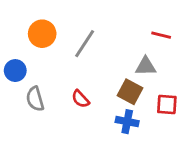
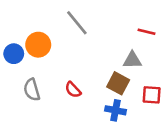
orange circle: (42, 34) -> (38, 45), moved
gray line: (85, 44) -> (77, 23), moved, turned -72
blue circle: (15, 71) -> (14, 54), moved

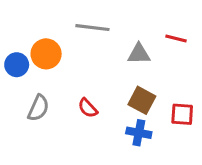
gray line: (77, 23) -> (92, 28), turned -44
gray triangle: (132, 60) -> (139, 54), moved
gray semicircle: (32, 90) -> (38, 108), turned -140

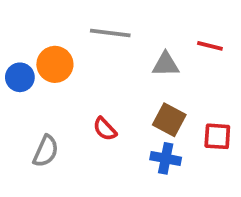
gray semicircle: (38, 108) -> (46, 151), moved

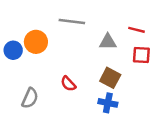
red square: (217, 136) -> (141, 55), moved

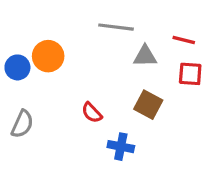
gray line: (72, 21) -> (116, 27), moved
gray semicircle: (30, 98) -> (22, 124), moved
blue cross: (108, 103) -> (121, 147), moved

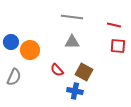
orange circle: (48, 56) -> (30, 50), moved
gray triangle: (145, 56) -> (72, 42), moved
brown square: (148, 105) -> (84, 72), moved

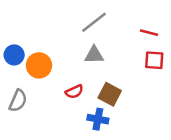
gray line: (72, 17) -> (94, 22), turned -45
red semicircle: (57, 70) -> (74, 92), turned -72

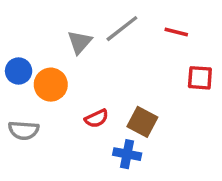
red line: (149, 33) -> (176, 32), moved
gray triangle: (94, 55) -> (80, 42), moved, turned -48
gray semicircle: (18, 101) -> (24, 130), turned 70

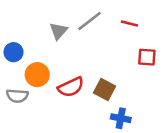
orange circle: (51, 85) -> (37, 75), moved
red semicircle: (97, 118) -> (71, 87), size x1.5
blue cross: (127, 154) -> (121, 118), moved

